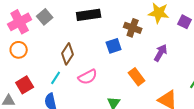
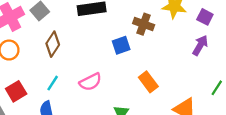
purple arrow: (161, 53) -> (200, 45), moved
brown diamond: (68, 54) -> (53, 44), moved

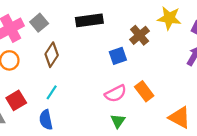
brown cross: (144, 24) -> (140, 35), turned 30
pink semicircle: (90, 82) -> (116, 94), moved

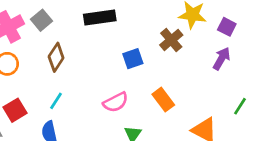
brown cross: (140, 35) -> (171, 40), moved
pink semicircle: (116, 94) -> (116, 102), moved

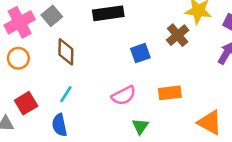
brown diamond: (56, 57) -> (66, 52), turned -32
orange rectangle: (163, 100) -> (170, 93), turned -60

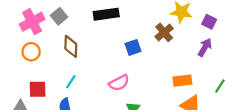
orange rectangle: (170, 93) -> (182, 81), moved
red square: (26, 103) -> (38, 89), turned 30

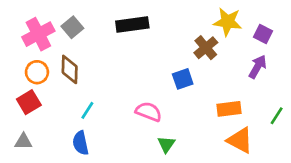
brown diamond: (71, 46) -> (70, 69), moved
blue square: (133, 47) -> (183, 79), moved
pink semicircle: (119, 83) -> (149, 112), turned -132
red square: (38, 89) -> (29, 102), moved, turned -30

